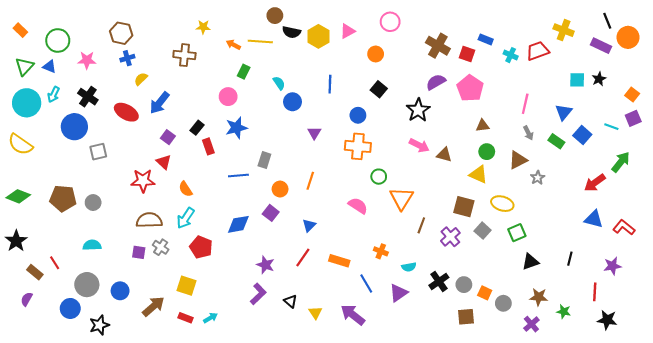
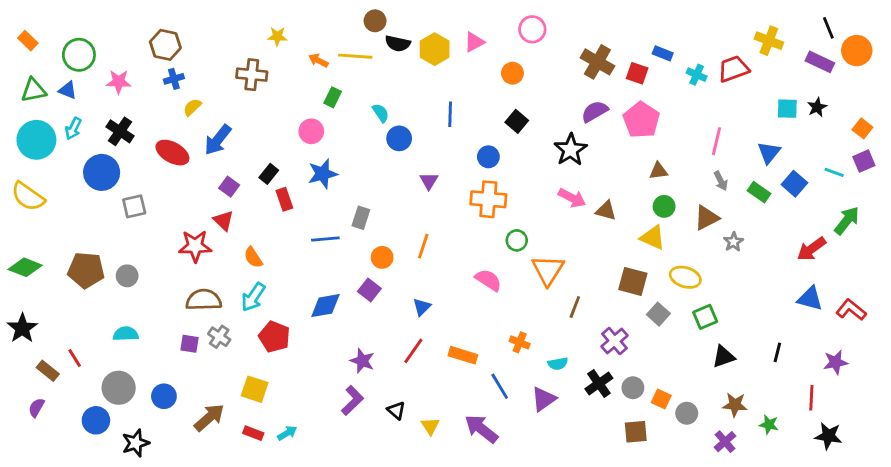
green triangle: (25, 66) -> (34, 90), turned 36
purple cross: (450, 237) -> (614, 341), moved

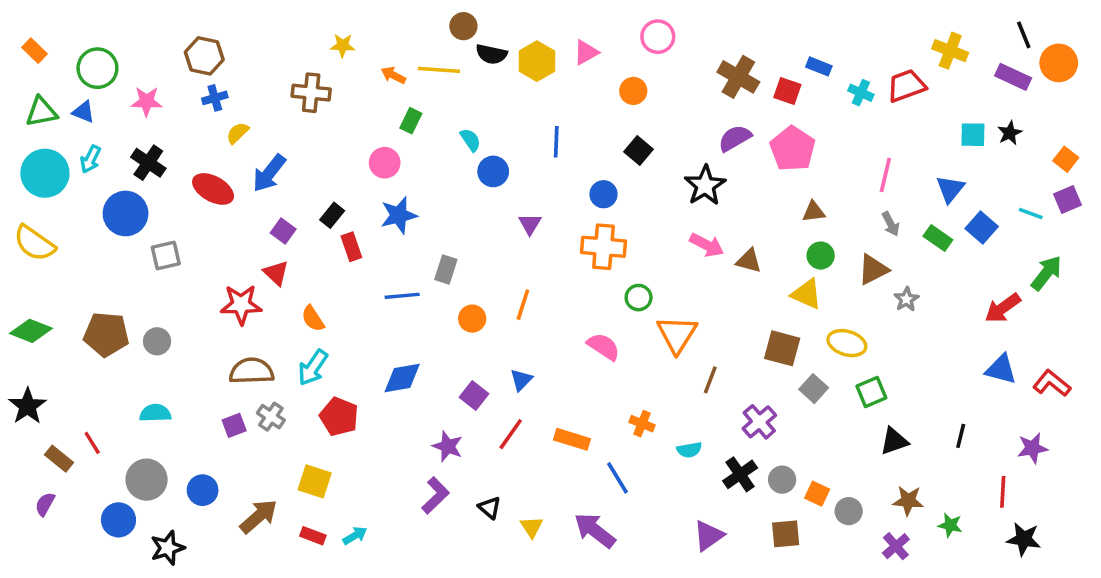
purple square: (369, 290) -> (474, 396), moved
purple square: (189, 344) -> (234, 425), turned -30
purple triangle: (544, 399) -> (709, 536), moved

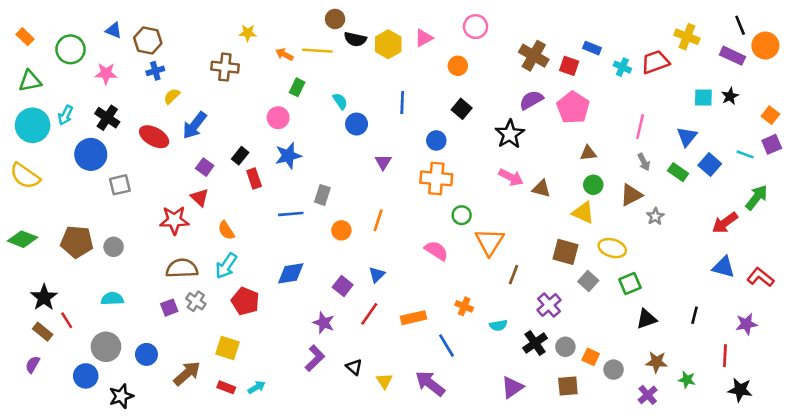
blue triangle: (83, 112) -> (114, 30), moved
black star: (27, 406) -> (44, 297), moved
orange rectangle: (572, 439) -> (414, 318), turned -30

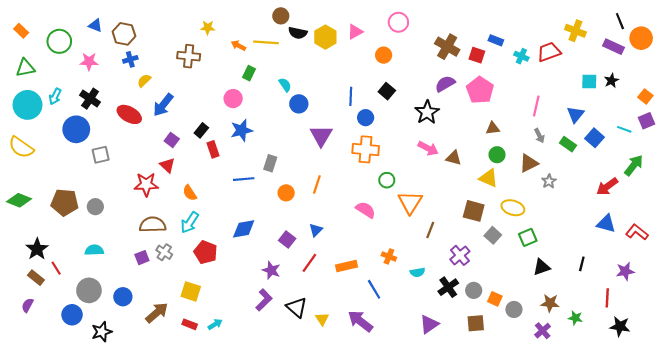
blue line: (402, 103) -> (351, 96), moved
purple triangle: (383, 162) -> (321, 136), size x1.6
black triangle: (354, 367) -> (297, 307), size x1.5

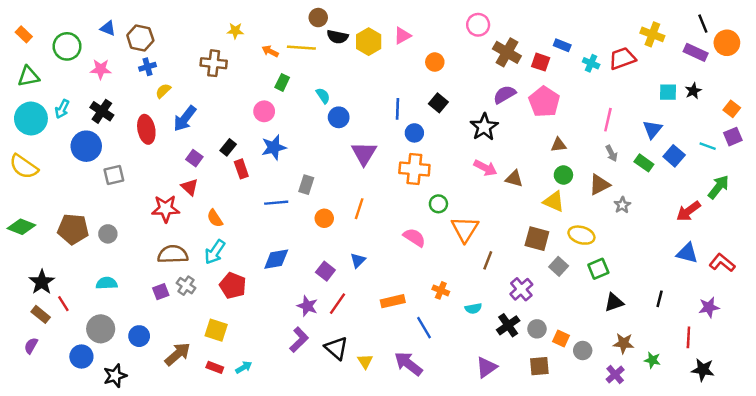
pink circle: (398, 22) -> (478, 25), moved
red ellipse: (129, 114) -> (146, 129), turned 50
red line: (309, 263) -> (337, 304), moved

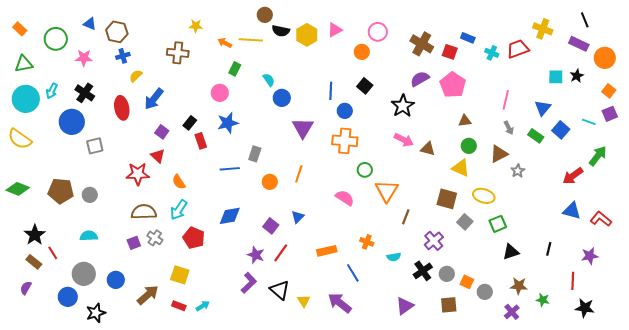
pink circle: (478, 25) -> (378, 32), moved
orange circle: (727, 43) -> (605, 58), moved

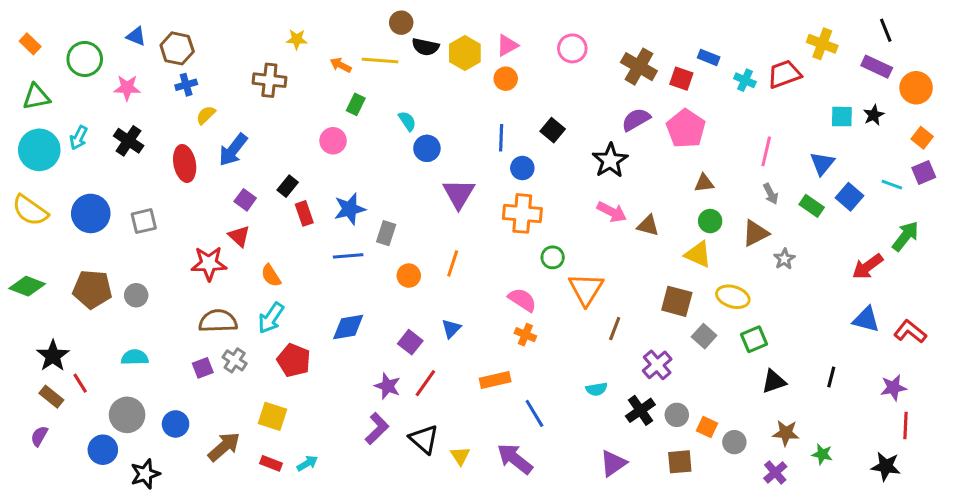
orange circle: (362, 52) -> (506, 79), moved
blue circle: (72, 122) -> (91, 213), moved
blue star: (228, 123) -> (350, 209), moved
orange cross: (367, 242) -> (525, 335), moved
red line: (573, 281) -> (905, 425), moved

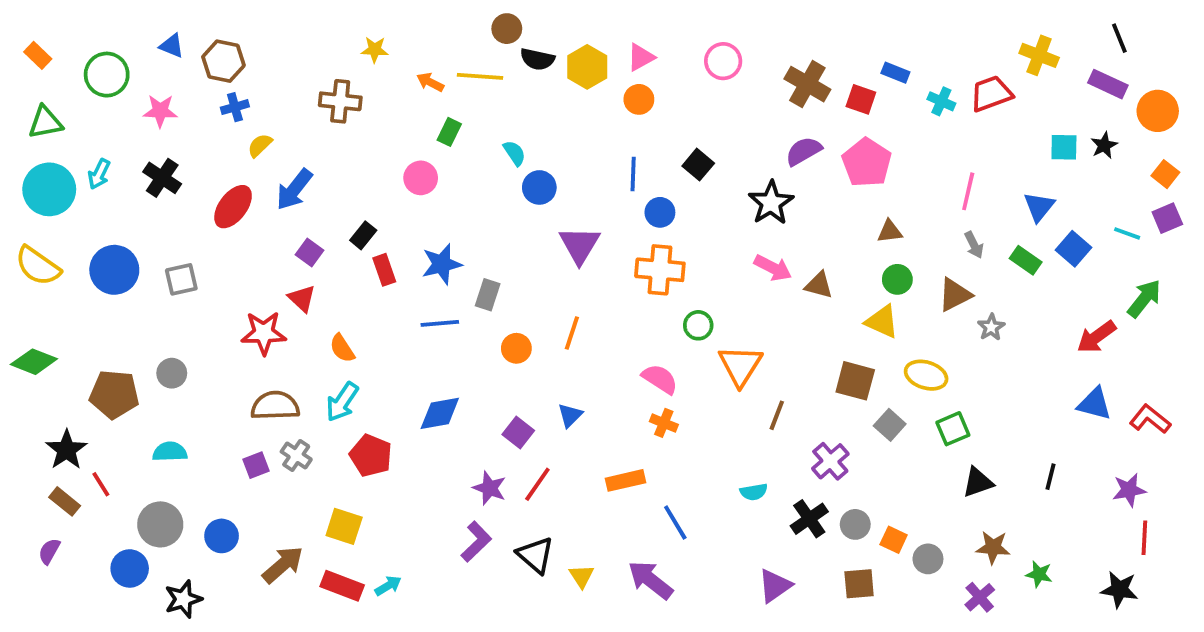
red ellipse: (185, 163) -> (233, 207), turned 48
brown pentagon: (92, 289) -> (114, 394), moved
red rectangle: (271, 463) -> (342, 586), size x1.5

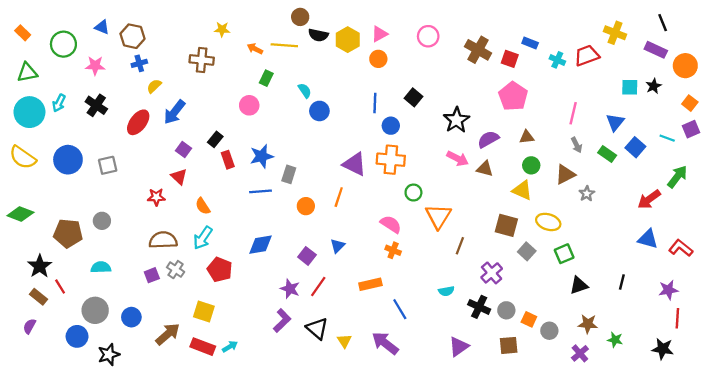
purple semicircle: (804, 151) -> (488, 139), moved
purple triangle: (580, 245) -> (355, 164), moved, turned -35
red star: (264, 333) -> (156, 197), size x0.7
black cross: (809, 519) -> (479, 307), turned -30

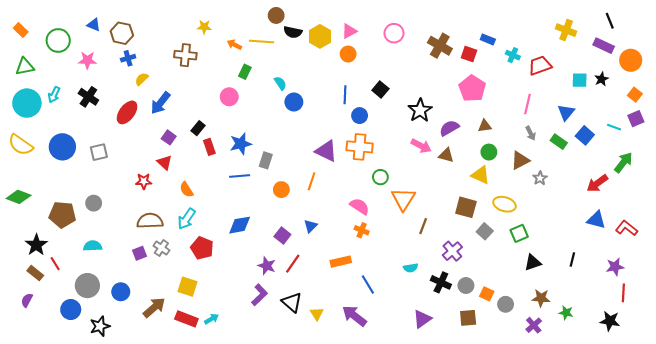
red trapezoid: (587, 55) -> (540, 65), moved

